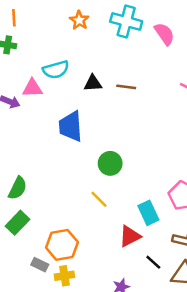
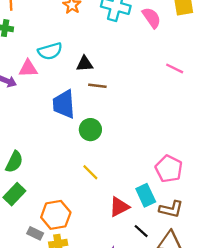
brown line: (126, 87) -> (97, 86), moved
green circle: (110, 163) -> (90, 130), moved
cyan rectangle: (148, 213) -> (146, 195), moved

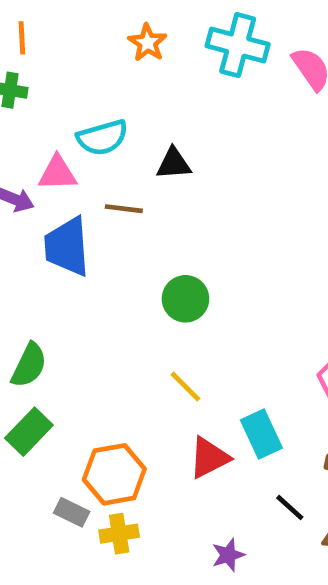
brown line: (97, 86) -> (124, 209), moved
blue trapezoid: (64, 104) -> (67, 247), moved
cyan rectangle: (146, 195) -> (261, 434), moved
red triangle: (119, 207) -> (209, 458), moved

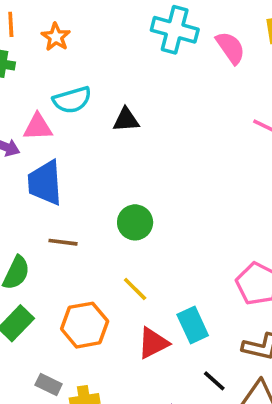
orange star: (148, 43) -> (56, 37), moved
brown line: (124, 209) -> (63, 242), moved
orange hexagon: (114, 474) -> (85, 325), moved

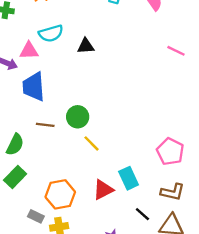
green circle: (135, 222) -> (78, 117), moved
yellow line: (135, 289) -> (91, 143), moved
orange hexagon: (85, 325) -> (60, 194), moved

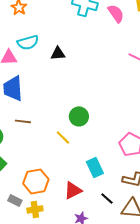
green circle: (78, 117) -> (79, 116), moved
red triangle: (103, 190) -> (73, 190), moved

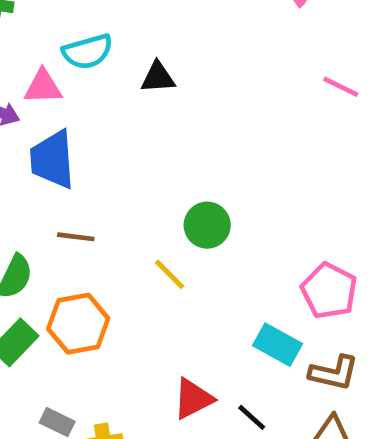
cyan rectangle: (95, 167) -> (277, 345), moved, turned -36
orange hexagon: (36, 181) -> (78, 324), moved
black line: (107, 198) -> (252, 417), moved

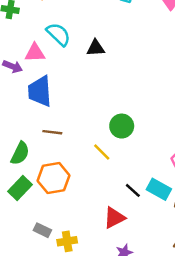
cyan semicircle: (88, 52) -> (58, 34), turned -120
black line: (252, 417) -> (133, 190), moved

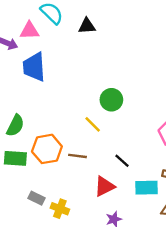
brown line: (52, 132) -> (77, 156), moved
green rectangle: (20, 188) -> (15, 158), turned 50
cyan rectangle: (159, 189) -> (147, 188), moved, turned -30
yellow cross: (67, 241) -> (60, 209), turned 30

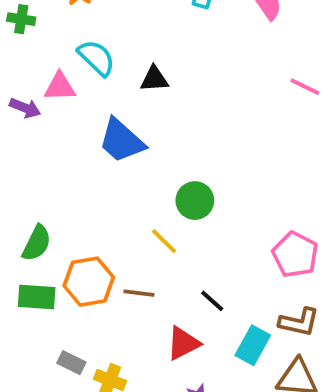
blue trapezoid: (34, 67) -> (122, 141), moved, turned -44
cyan rectangle: (147, 188) -> (253, 345), turned -60

